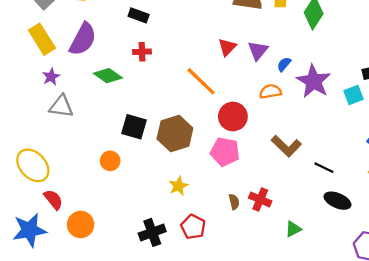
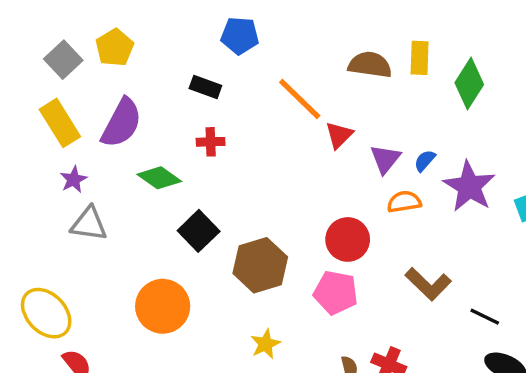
purple triangle: (258, 51) -> (385, 159), moved
orange line: (201, 81) -> (300, 99), moved
black square: (134, 127) -> (199, 231), moved, turned 30
orange circle: (110, 161) -> (163, 306), size x1.8

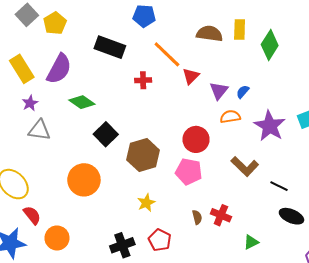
blue pentagon: (240, 36) -> (144, 16), moved
gray square: (63, 60) -> (27, 15), moved
black rectangle: (205, 87) -> (110, 47), size x1.6
red cross: (211, 142) -> (143, 80), moved
purple star: (469, 186) -> (270, 126), moved

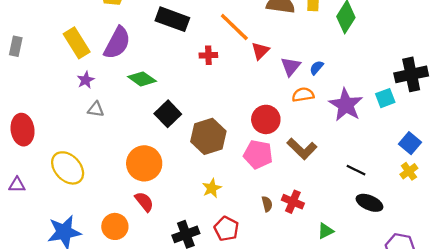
gray triangle: (39, 130) -> (96, 109), size x0.7
brown L-shape: (245, 166) -> (302, 149), moved
red semicircle: (32, 215) -> (144, 202), moved

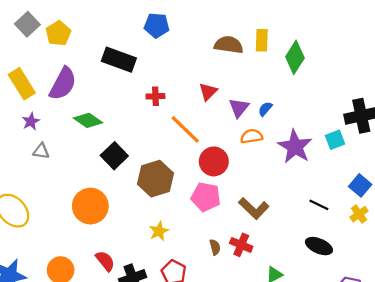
orange line: (234, 27) -> (185, 129), moved
brown L-shape: (302, 149) -> (254, 208), moved
black line: (356, 170) -> (319, 205), moved
red semicircle: (144, 202) -> (105, 261), moved

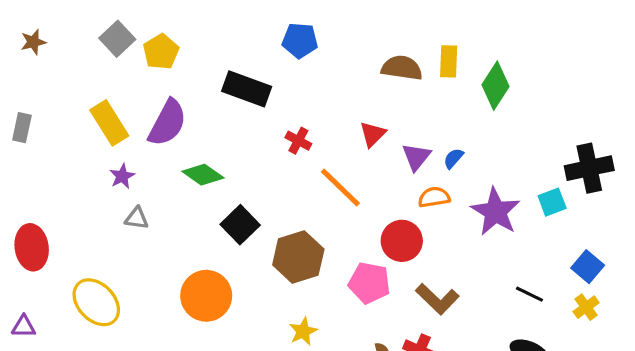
red cross: (155, 96) -> (298, 141), turned 30
red circle: (214, 161) -> (402, 241), moved

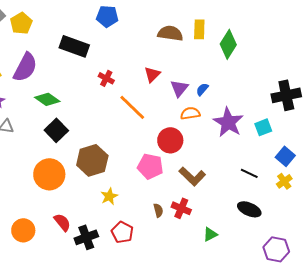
cyan square: (552, 202) -> (263, 127), moved
black square: (240, 225) -> (56, 130), moved
brown hexagon: (298, 257) -> (92, 160), moved

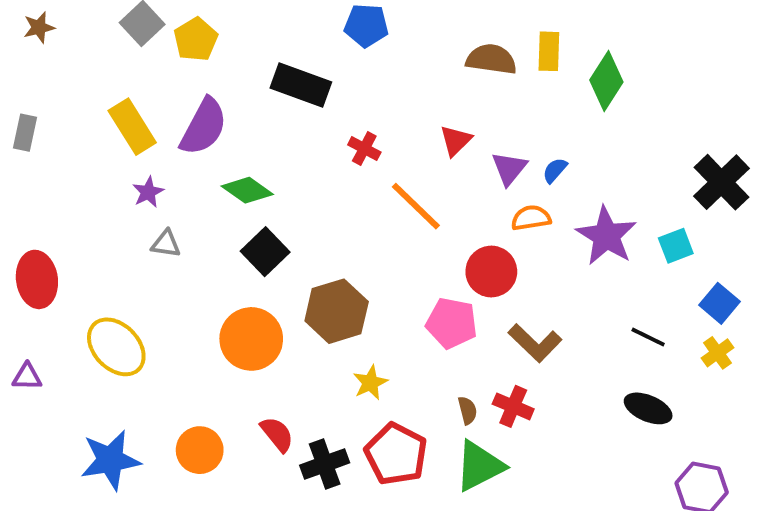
black cross: (286, 95) -> (721, 182), turned -32
red pentagon: (122, 232) -> (396, 454), size x1.4
green triangle: (210, 234) -> (479, 466), moved, size x1.8

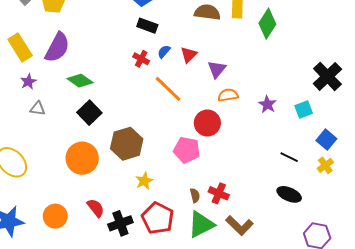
black rectangle: (301, 85) -> (147, 26), moved, size x0.7
blue semicircle: (555, 170) -> (164, 52), moved
purple star: (606, 236) -> (267, 104), size x0.6
brown L-shape: (535, 343) -> (239, 225), moved

